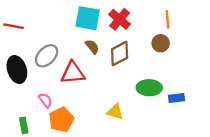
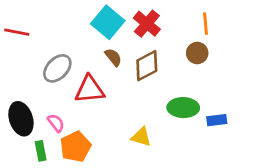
cyan square: (88, 18) -> (108, 22), turned 30
black ellipse: (17, 69) -> (21, 119), moved
green rectangle: (24, 125) -> (41, 151), moved

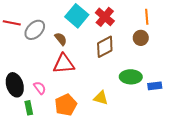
brown semicircle: (113, 57) -> (61, 39), moved
gray ellipse: (57, 68) -> (35, 30), moved
orange pentagon: (76, 147) -> (66, 105), moved

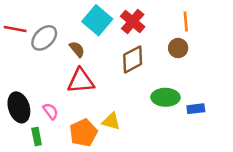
yellow triangle: (101, 98) -> (111, 121), moved

